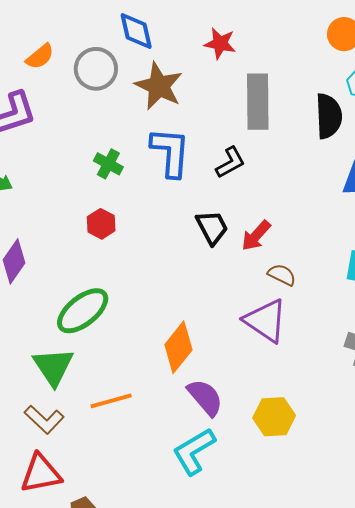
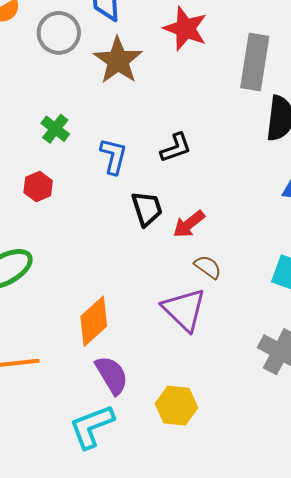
red star: (220, 43) -> (185, 29), size x1.4
gray rectangle: (258, 102) -> (255, 62), moved
blue L-shape: (170, 152) -> (113, 156), moved, size x0.7

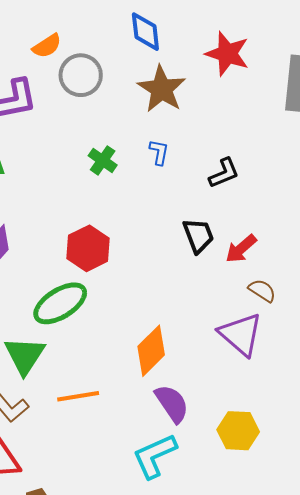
gray circle: (59, 33) -> (81, 75), moved
blue L-shape: (113, 156) -> (159, 152), moved, size x0.7
red hexagon: (38, 187) -> (88, 248), moved, size x1.5

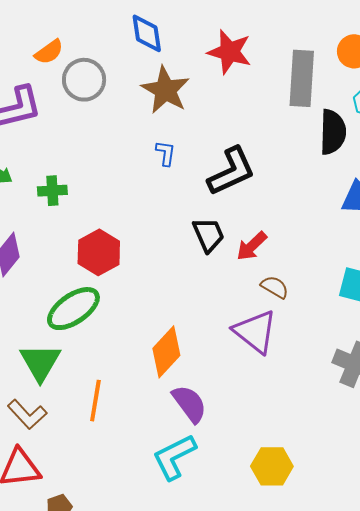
green cross: (103, 160) -> (52, 191), moved, turned -36
black L-shape: (224, 173) -> (231, 171), size x1.6
orange line: (78, 396) -> (95, 401), turned -69
yellow hexagon: (238, 431) -> (272, 466), moved

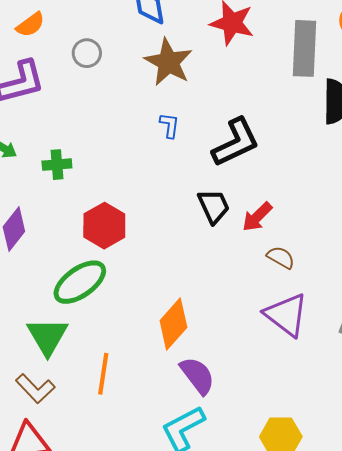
orange semicircle: (49, 52) -> (30, 25), moved
gray circle: (84, 80) -> (87, 53), size x0.7
purple triangle: (255, 332) -> (286, 315), moved

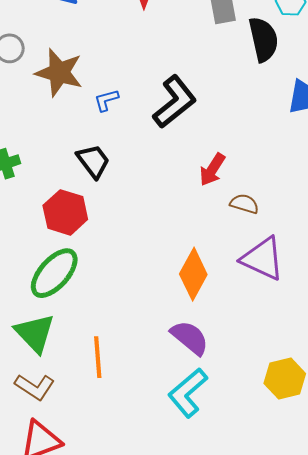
brown star: (168, 62) -> (59, 73), moved
blue L-shape: (170, 125) -> (106, 100), turned -100
black trapezoid: (214, 206) -> (93, 161), moved
orange diamond: (173, 324) -> (193, 274), moved

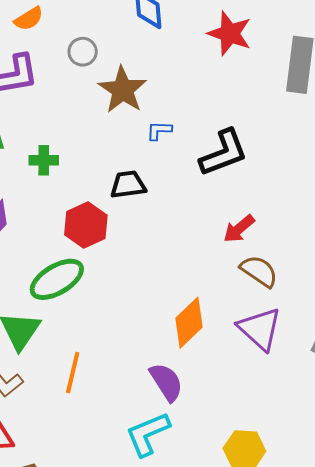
black trapezoid: (93, 161) -> (128, 185), turned -78
brown semicircle: (244, 204) -> (259, 271), size x1.4

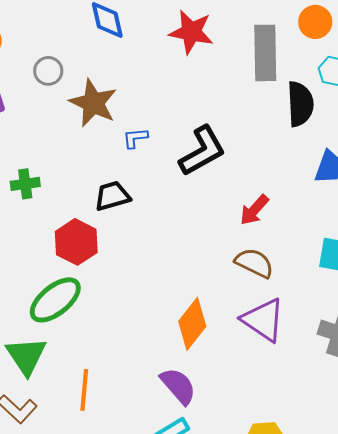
red arrow: (239, 229) -> (254, 210), moved

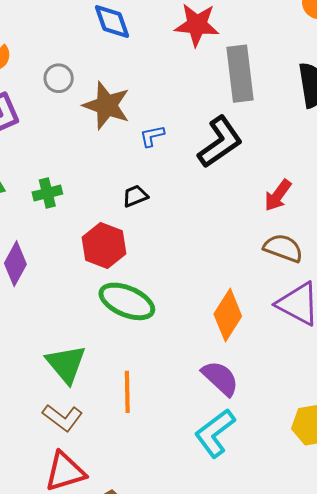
gray rectangle: (265, 53) -> (240, 74), moved
black trapezoid: (112, 196) -> (135, 196), size x0.7
green ellipse: (55, 300) -> (127, 301), moved, turned 68

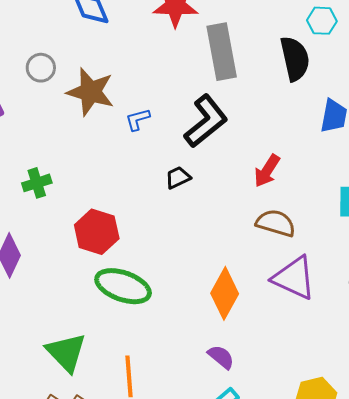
black trapezoid: (135, 196) -> (178, 178), moved
purple semicircle: (220, 378) -> (221, 357), size x0.7

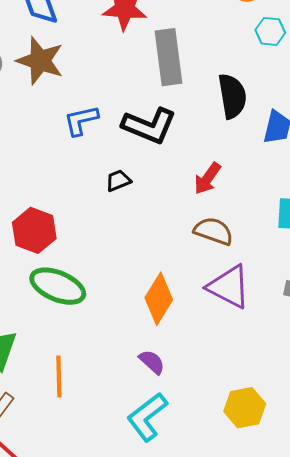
black semicircle: (295, 59) -> (232, 96), moved
brown star: (90, 92) -> (40, 61), moved
blue L-shape: (138, 119) -> (81, 120), size x1.4
black L-shape: (206, 121) -> (149, 126), turned 58

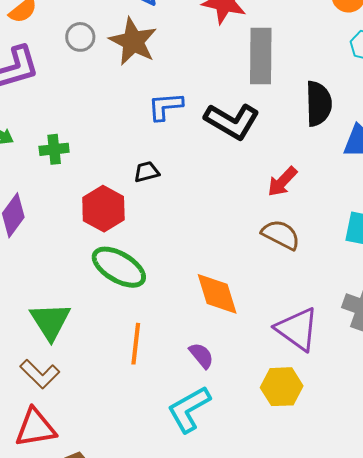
black trapezoid: (118, 181) -> (147, 172), moved
purple triangle: (229, 287) -> (297, 329), moved
orange diamond: (159, 299) -> (217, 294), turned -57
orange line: (59, 377) -> (136, 344), moved
yellow hexagon: (245, 408) -> (282, 387), moved

